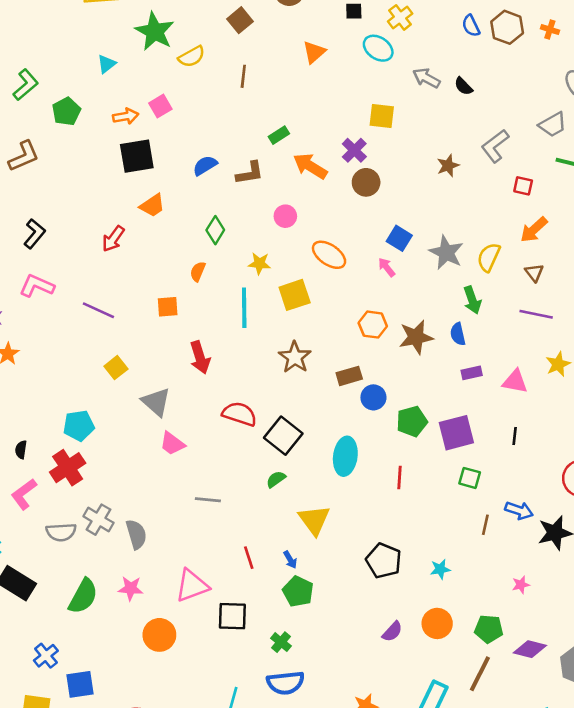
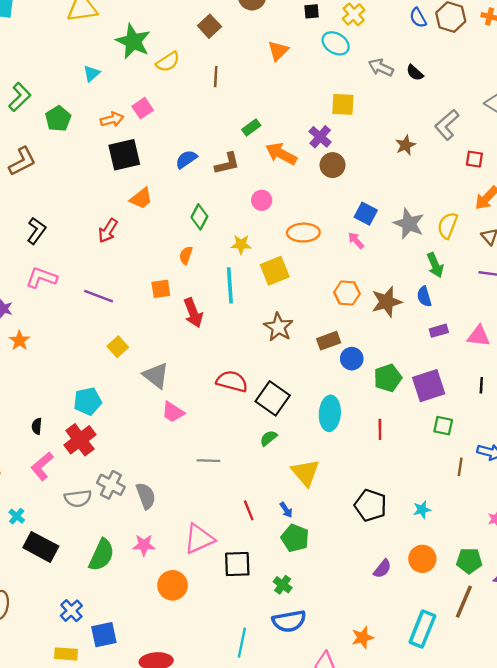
orange ellipse: (329, 255) -> (303, 233), turned -32
red arrow: (200, 357) -> (193, 313), moved

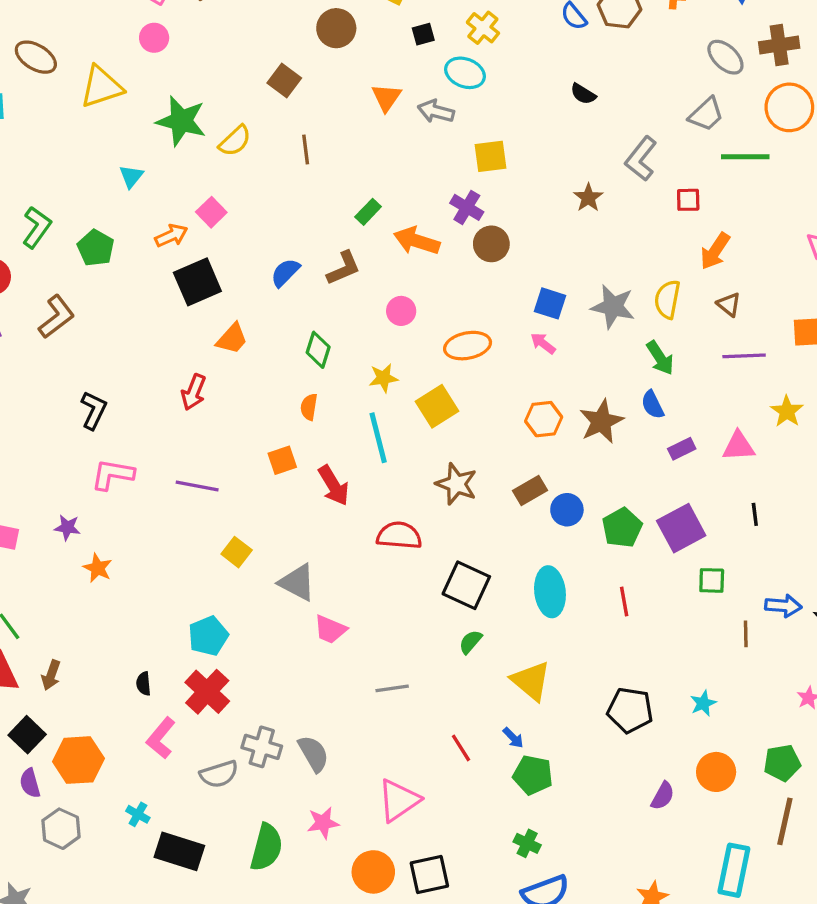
gray arrow: (381, 67) -> (436, 111), moved
red semicircle: (232, 381) -> (399, 536), moved
black square: (237, 564) -> (429, 875), moved

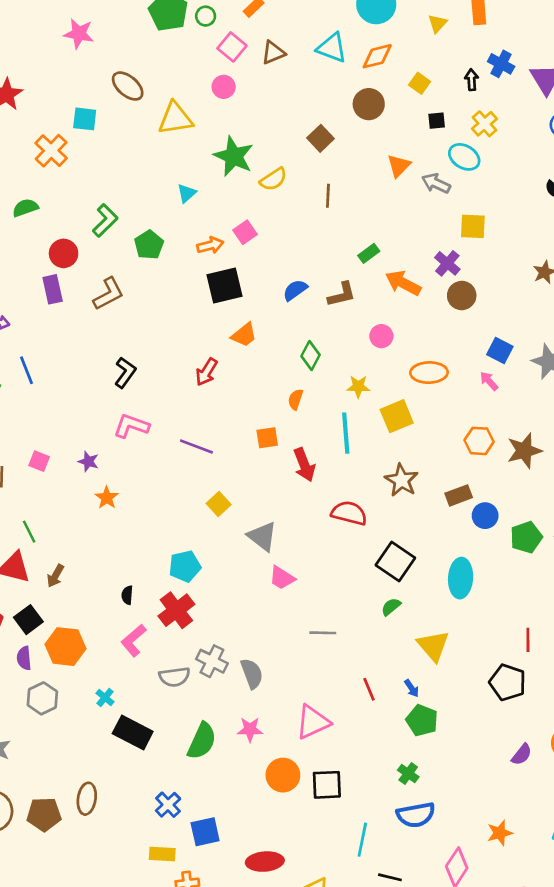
red line: (624, 602) -> (528, 640), moved

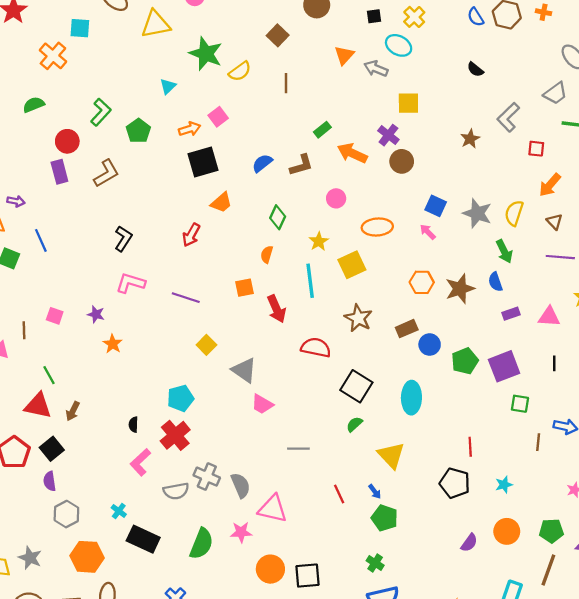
yellow star: (358, 387) -> (319, 241), turned -30
orange hexagon: (65, 647) -> (87, 557), moved
pink triangle: (313, 722) -> (273, 509), moved, turned 40

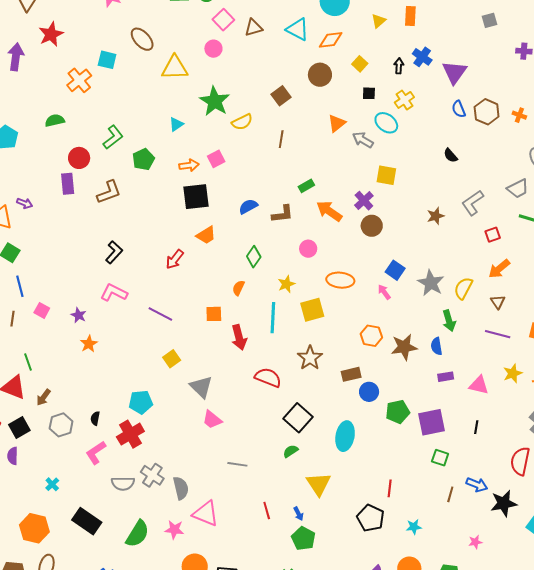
red square: (536, 149) -> (493, 235), turned -35
blue line: (41, 240) -> (20, 286), moved
cyan cross: (119, 511) -> (52, 484), moved
gray hexagon: (66, 514) -> (61, 425), moved

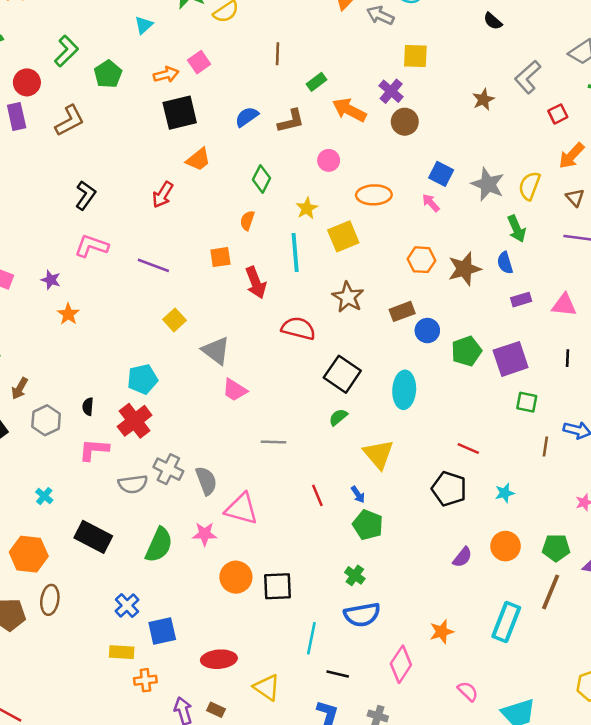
brown line: (281, 139) -> (278, 54), moved
pink L-shape: (96, 453) -> (94, 450), turned 45
red line: (390, 488) -> (468, 448), turned -66

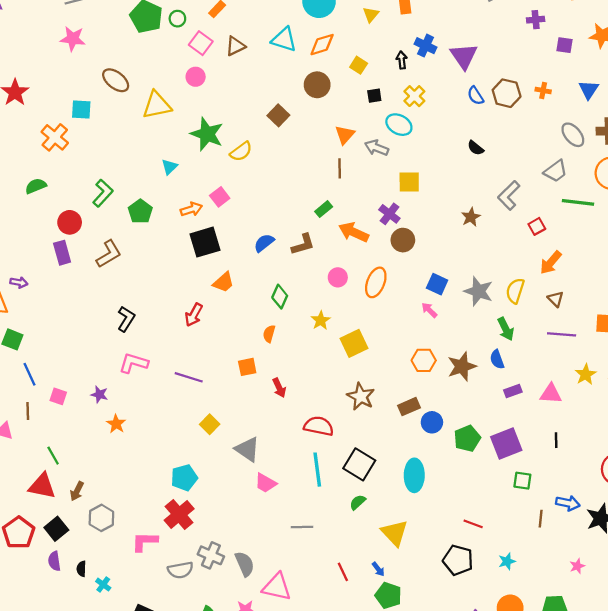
brown line: (278, 54) -> (340, 168), moved
orange ellipse: (374, 195) -> (376, 282), moved, turned -64
cyan line: (295, 252) -> (317, 470), moved
red arrow: (256, 283) -> (279, 388), size x0.7
black semicircle: (88, 407) -> (81, 569), moved

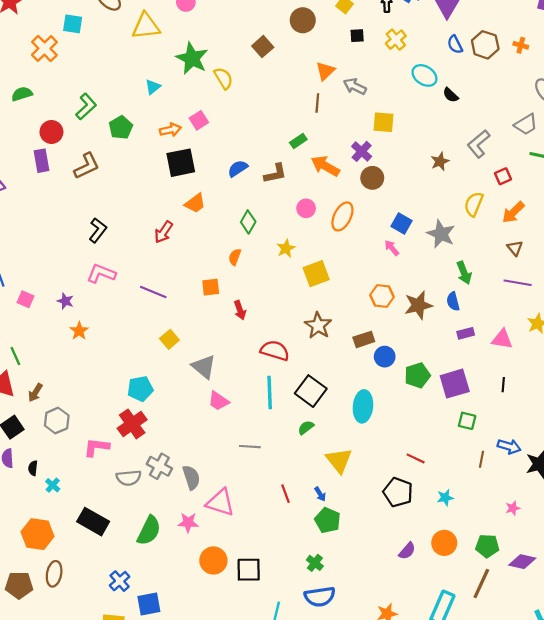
cyan ellipse: (399, 125) -> (424, 75), moved
yellow semicircle: (241, 151) -> (223, 78), turned -90
yellow semicircle: (515, 291) -> (474, 204), moved

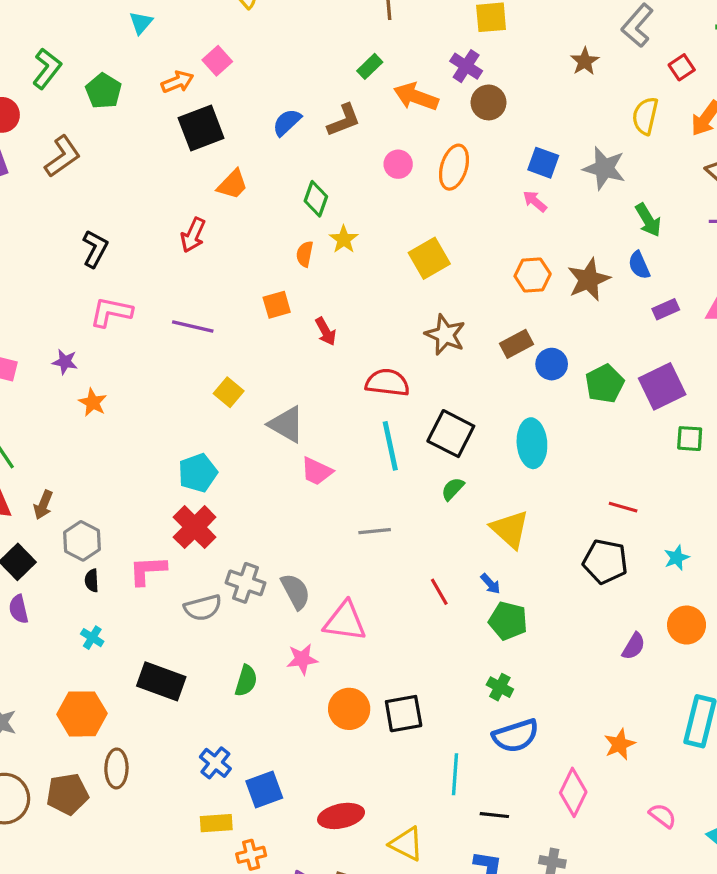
yellow star: (286, 248) -> (344, 239), moved
black semicircle: (33, 468) -> (92, 581), moved
green semicircle: (149, 531) -> (246, 681), size x0.7

